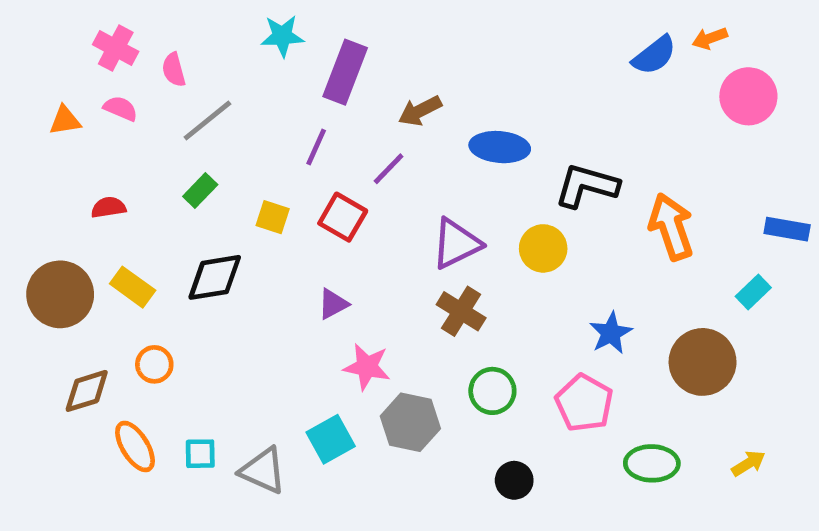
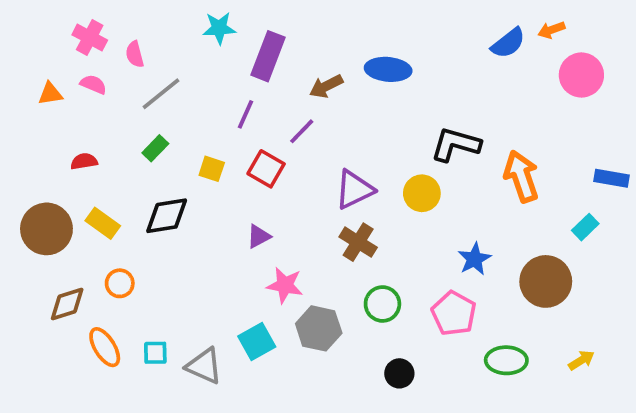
blue ellipse: (500, 147) -> (388, 69), moved

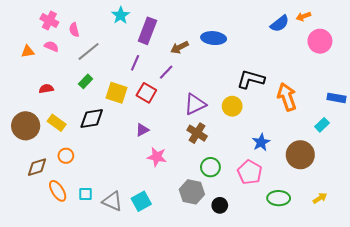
cyan star: (219, 28) -> (121, 15), turned -30
yellow square: (212, 169) -> (116, 93), size x1.5
gray hexagon: (319, 328) -> (192, 192), moved
cyan square: (257, 342) -> (141, 201), moved

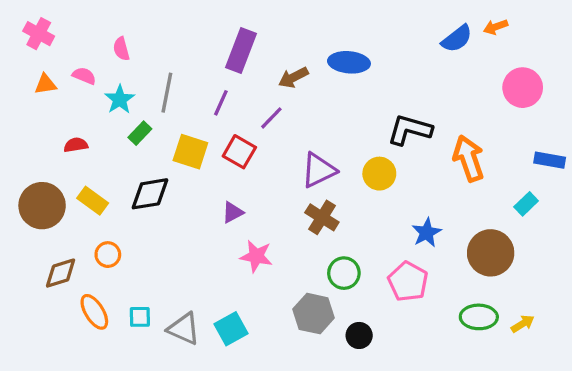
cyan star: (121, 15) -> (120, 99), moved
pink cross: (49, 21) -> (39, 34), moved
pink circle: (320, 41) -> (523, 88), moved
gray line: (89, 51) -> (167, 93), moved, turned -40
green ellipse: (279, 198) -> (479, 317), moved

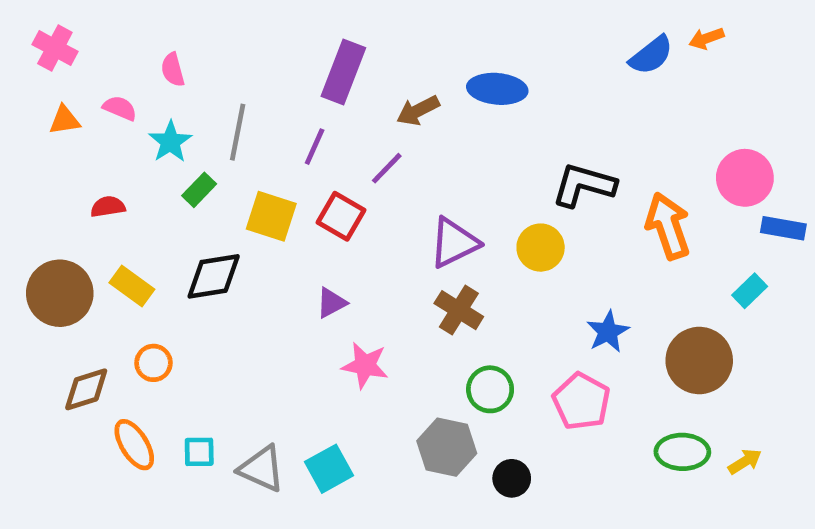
pink circle: (523, 88) -> (745, 178), moved

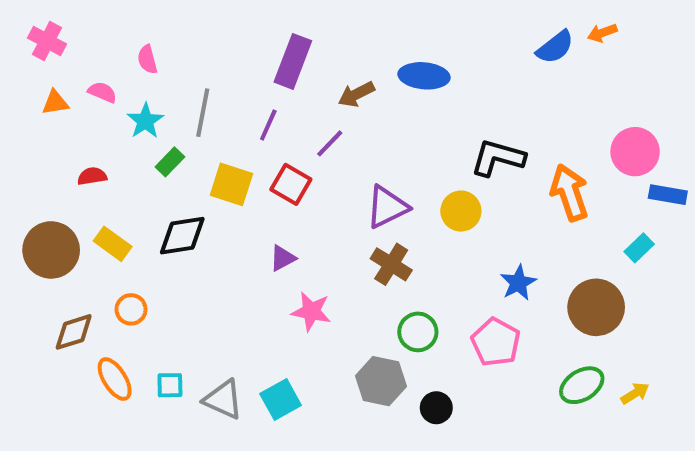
green ellipse: (682, 452) -> (582, 385), turned -33

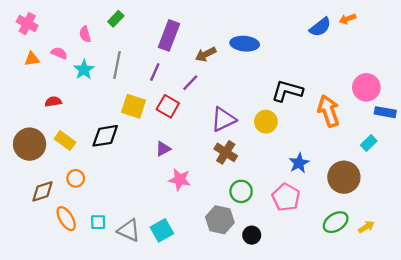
green rectangle: (170, 162) -> (116, 19), moved

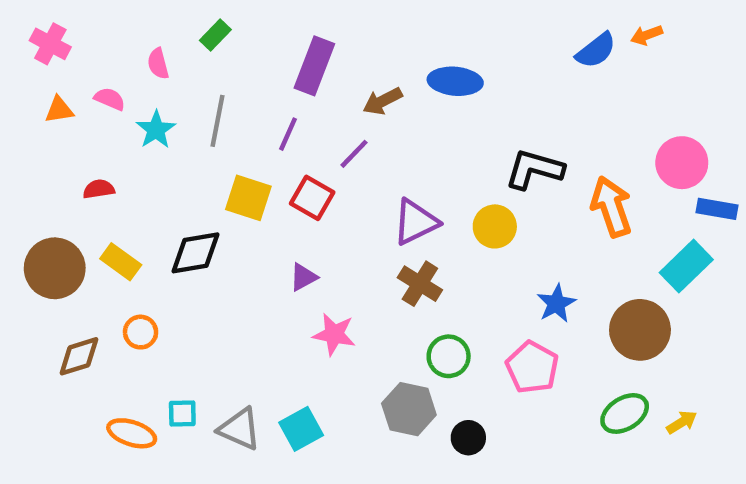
cyan rectangle: (369, 143) -> (686, 266), size x1.6
orange ellipse: (66, 219) -> (132, 433), moved, turned -40

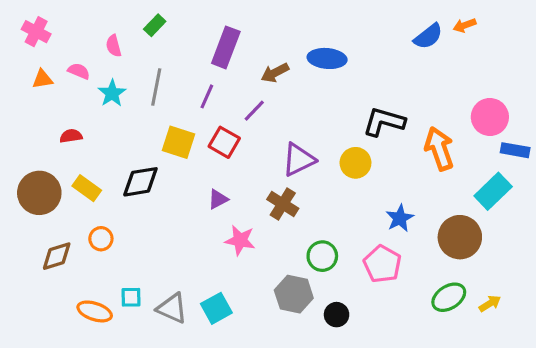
brown cross: (420, 284) -> (283, 204), moved

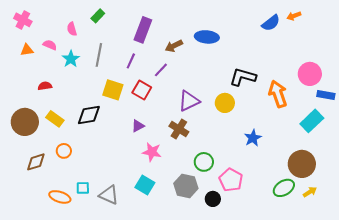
brown circle: (460, 237) -> (302, 164), moved
pink pentagon: (382, 264) -> (231, 180), moved
cyan square: (216, 308) -> (145, 185), moved, turned -30

